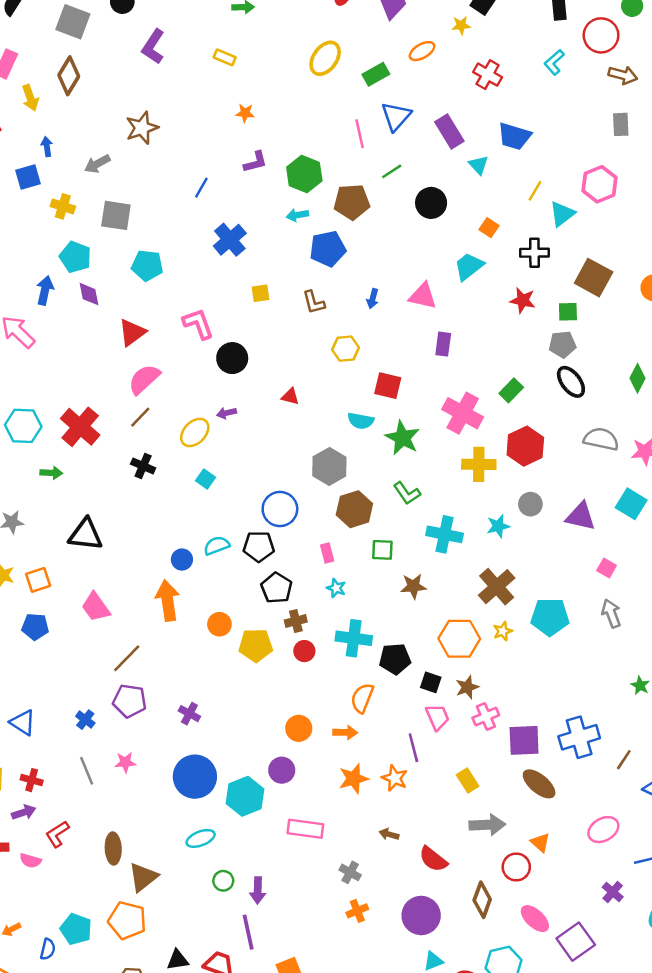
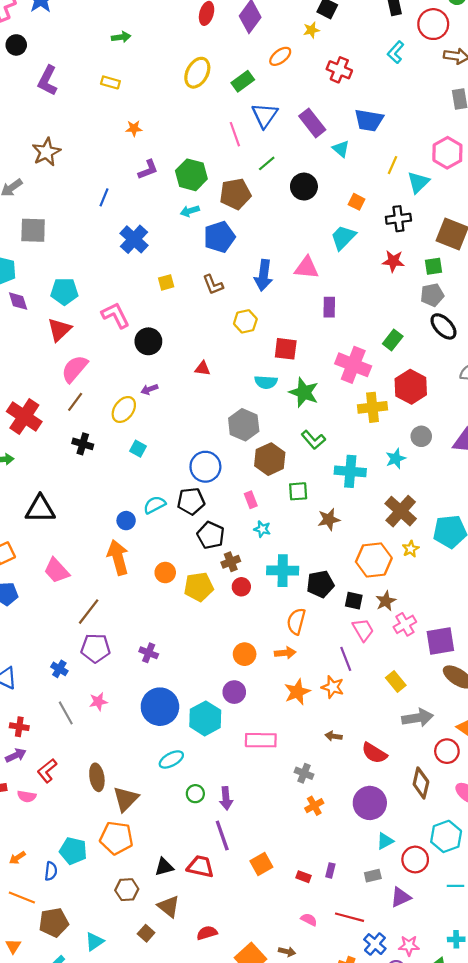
cyan pentagon: (147, 265) -> (64, 291), moved
blue arrow: (373, 299) -> (264, 275), size x1.8

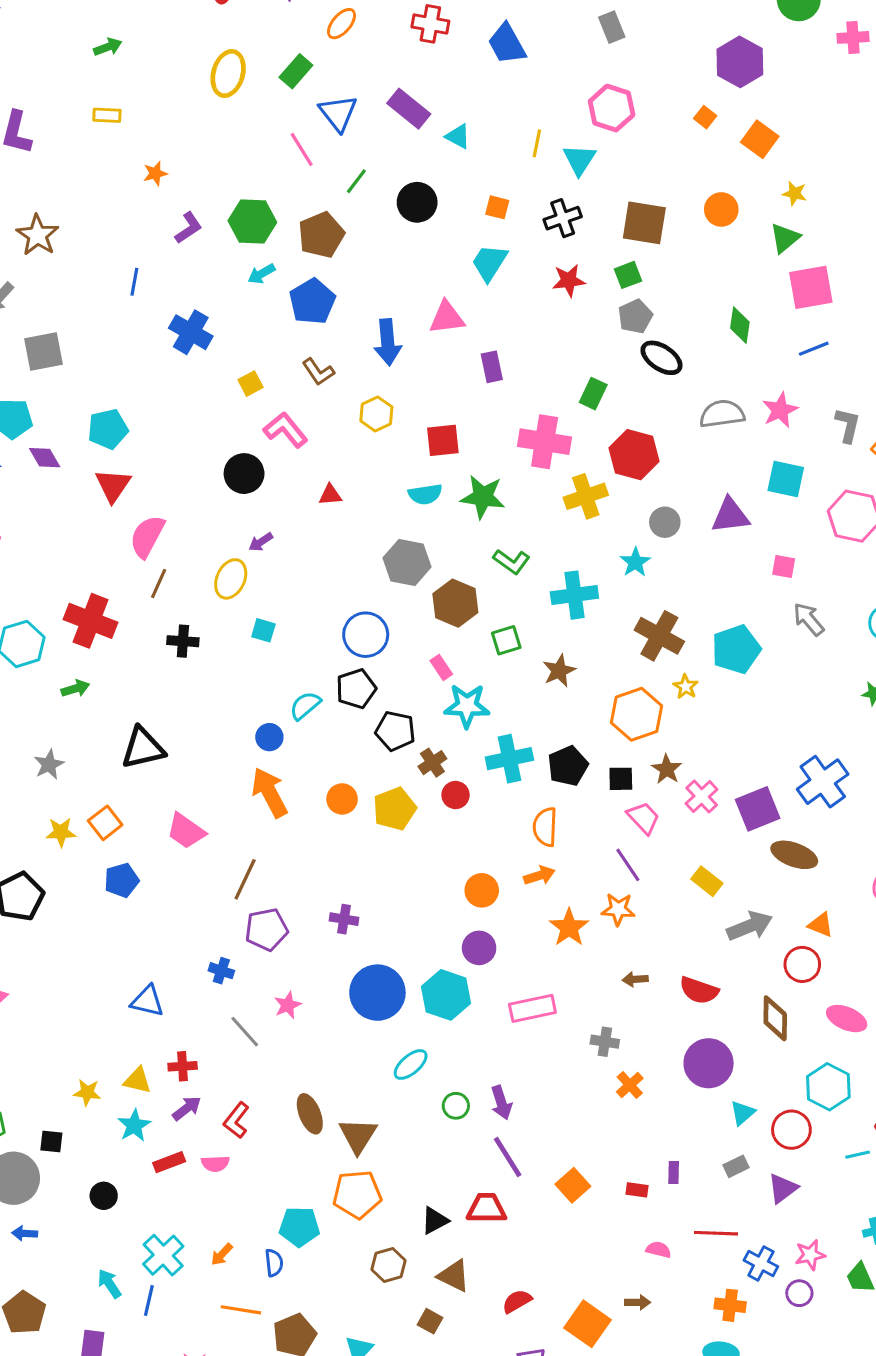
blue trapezoid: (369, 120) -> (507, 44), moved, turned 64
pink L-shape: (115, 315) -> (286, 430), moved
cyan star: (262, 529) -> (467, 706), size x1.8

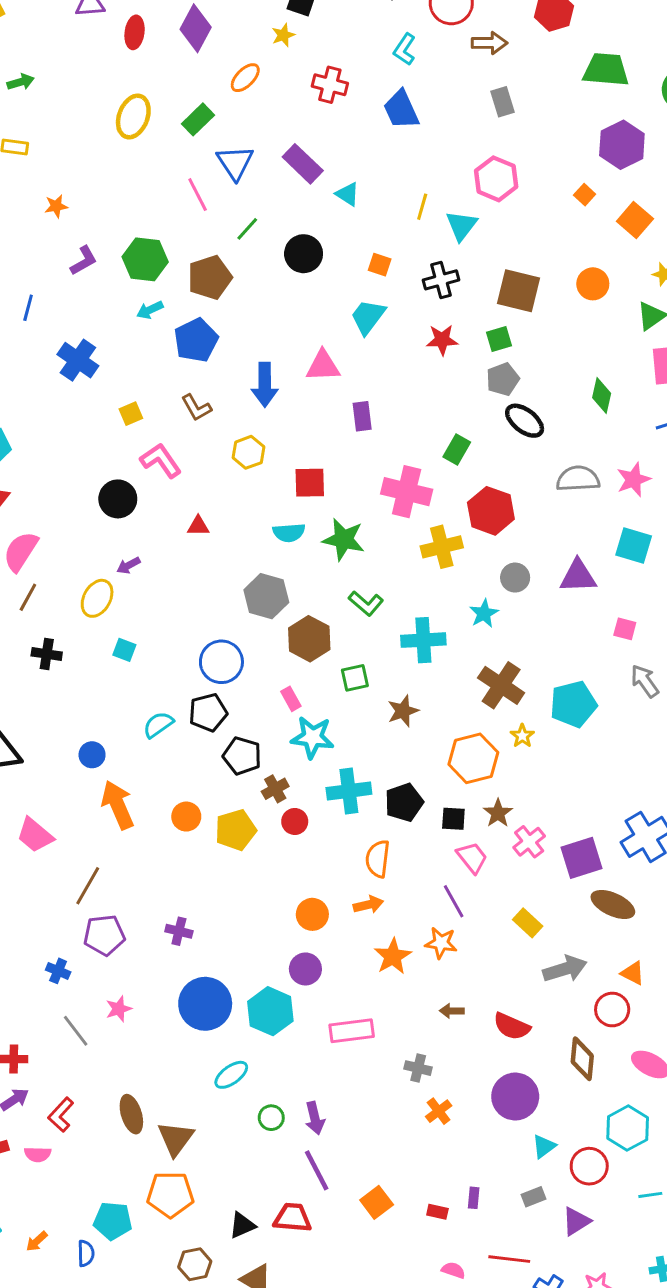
blue circle: (269, 737) -> (92, 755), moved

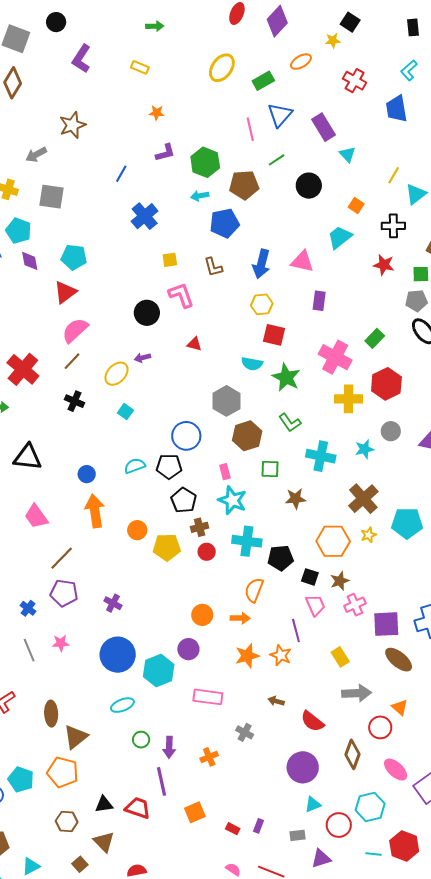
yellow hexagon: (248, 452) -> (262, 304), moved
orange cross: (439, 1111) -> (209, 757), moved

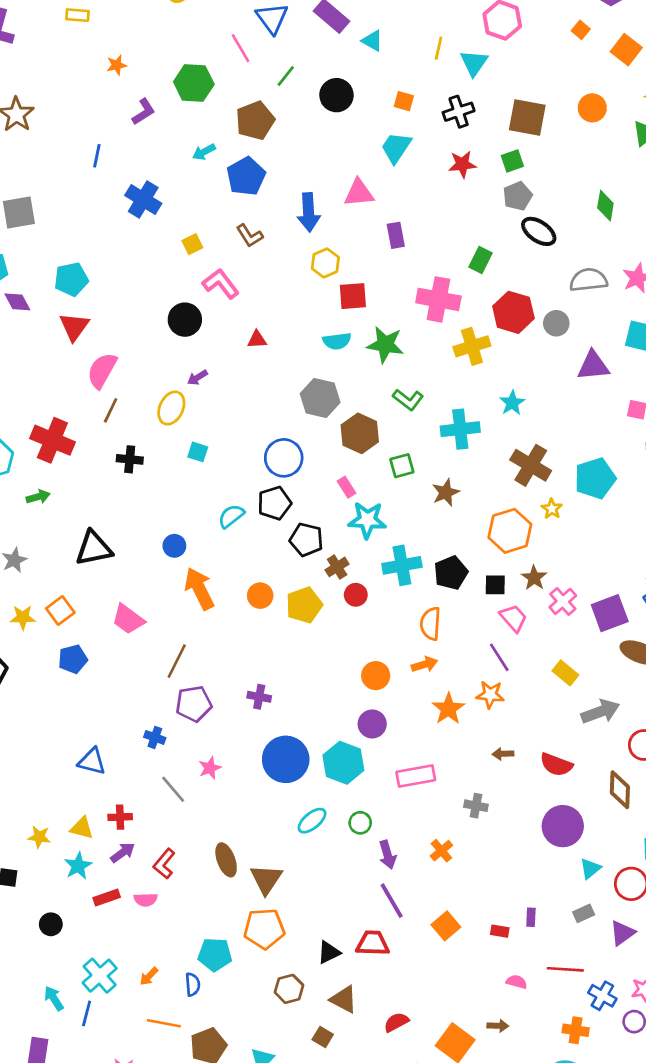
green hexagon: (205, 162) -> (194, 83), moved
gray circle: (391, 431) -> (556, 323), moved
green circle: (141, 740) -> (360, 823), moved

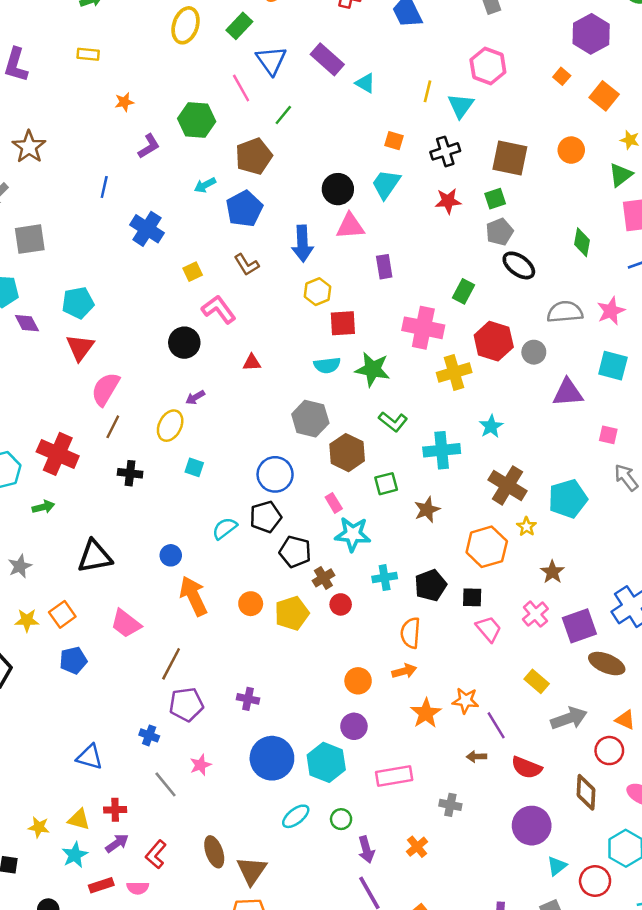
black circle: (336, 95) -> (338, 189), moved
cyan cross: (402, 565) -> (385, 578), size x0.7
brown star: (534, 578) -> (552, 572), moved
purple line: (499, 657) -> (496, 725), moved

